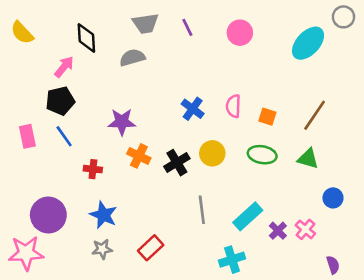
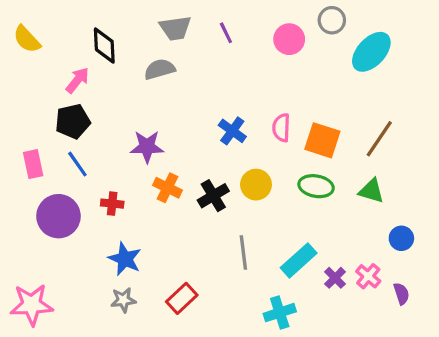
gray circle: (343, 17) -> (332, 20), moved
orange square: (267, 117) -> (322, 140), size x1.6
purple circle: (48, 215) -> (58, 216), moved
purple semicircle: (333, 265) -> (401, 294), moved

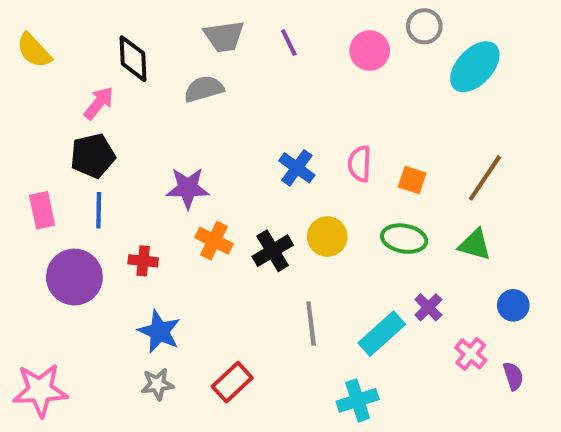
orange square: (322, 140) -> (412, 180), size x0.6
blue line: (77, 164) -> (99, 210), turned 36
purple cross: (335, 278) -> (428, 307), moved

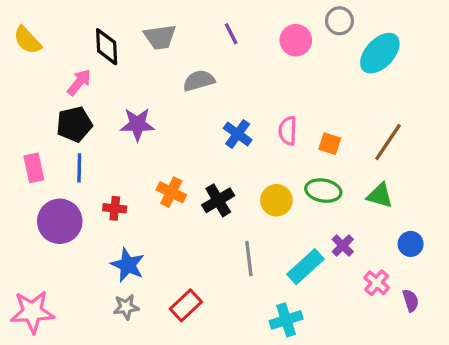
gray trapezoid: (224, 36) -> (160, 37), moved
gray semicircle: (204, 89) -> (199, 81), moved
purple star: (188, 188) -> (137, 124), moved
yellow circle: (327, 237) -> (276, 200), moved

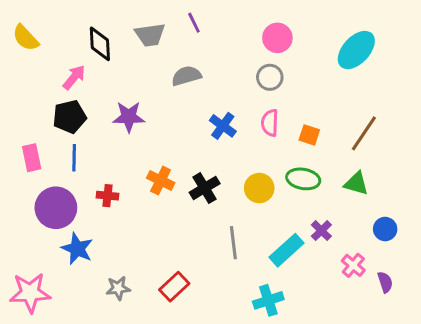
gray circle: (339, 21) -> (270, 77), moved
purple line: (231, 34) -> (194, 23), moved
blue star: (128, 265) -> (77, 249), moved

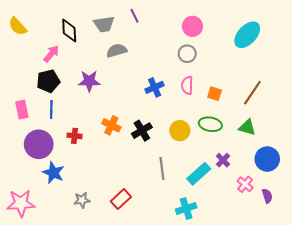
gray semicircle: (186, 76) -> (117, 51), moved
blue cross: (223, 126) -> (155, 87), turned 30
blue circle: (385, 229) -> (267, 159), size x1.5

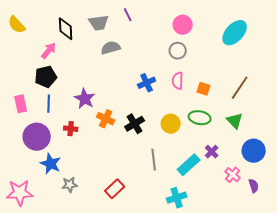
purple star: (89, 81) -> (85, 99), moved, turned 30
green triangle: (247, 127) -> (235, 121), turned 30
gray star: (82, 200) -> (70, 185), moved

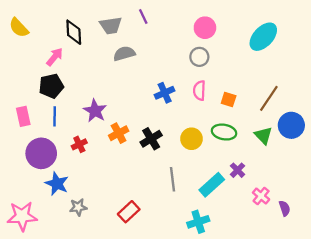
orange cross: (106, 119) -> (119, 133), turned 36
red cross: (71, 129) -> (79, 144), turned -32
blue circle: (254, 151) -> (291, 125), moved

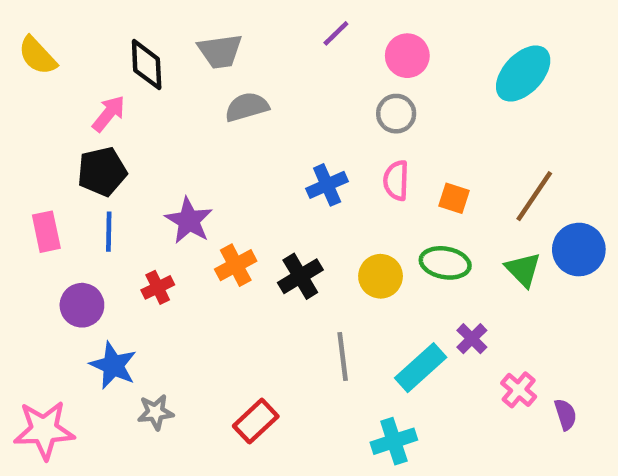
purple line: (143, 16) -> (336, 33), moved, turned 72
purple circle: (41, 153) -> (82, 305), size x0.7

